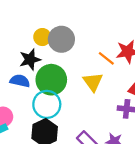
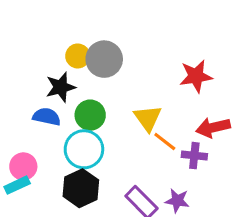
orange line: (106, 58) -> (165, 142), moved
green circle: (51, 80) -> (90, 115), size x0.7

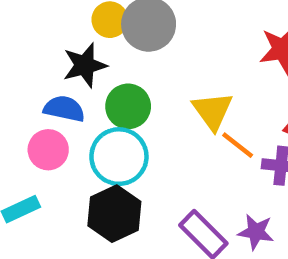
pink circle: (23, 166) -> (48, 150), moved

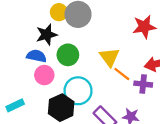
pink circle: (48, 150) -> (44, 75), moved
cyan circle: (119, 157) -> (78, 91), moved

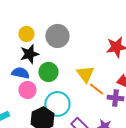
yellow circle: (59, 12) -> (26, 34), moved

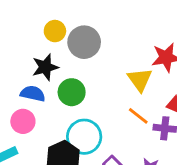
yellow circle: (26, 34) -> (55, 31), moved
yellow triangle: (85, 74) -> (140, 80), moved
pink circle: (27, 90) -> (23, 121), moved

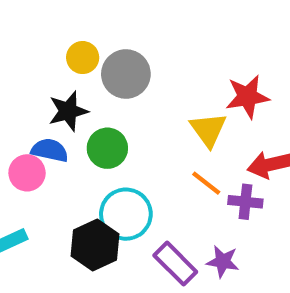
pink circle: (23, 121) -> (27, 173), moved

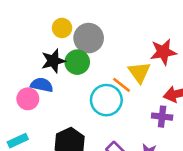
green circle: (107, 148) -> (77, 62), moved
orange line: (206, 183) -> (122, 85), moved
cyan circle: (126, 214) -> (106, 100), moved

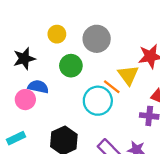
gray circle: (89, 38) -> (97, 39), moved
black star: (53, 61) -> (24, 59), moved

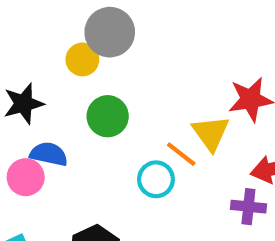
gray circle: (97, 39) -> (110, 32), moved
cyan circle: (98, 101) -> (156, 179), size x0.7

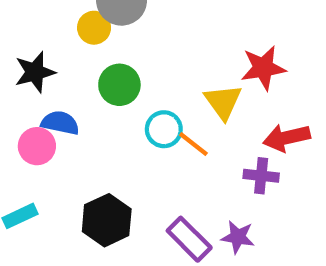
orange line: (181, 154) -> (193, 144), moved
cyan circle: (156, 179) -> (164, 129), moved

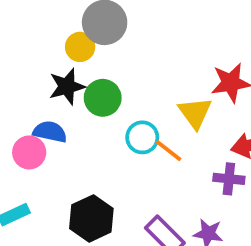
black star: (35, 72) -> (67, 86), moved

